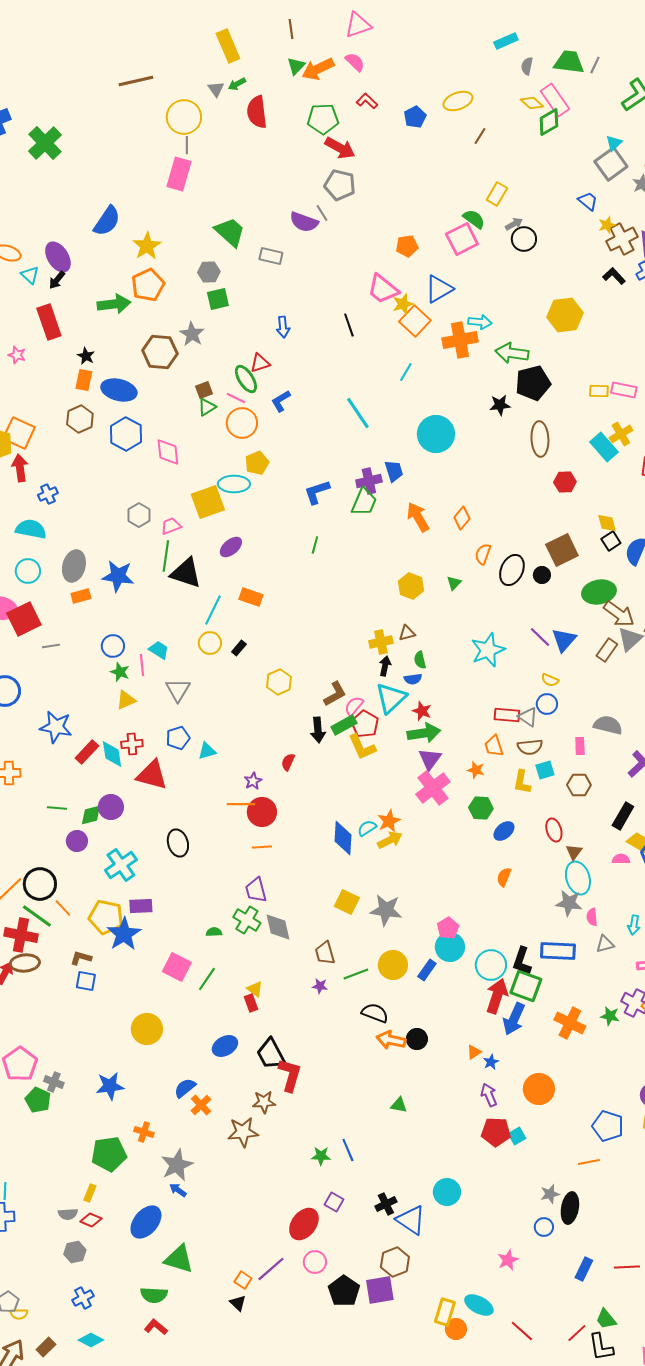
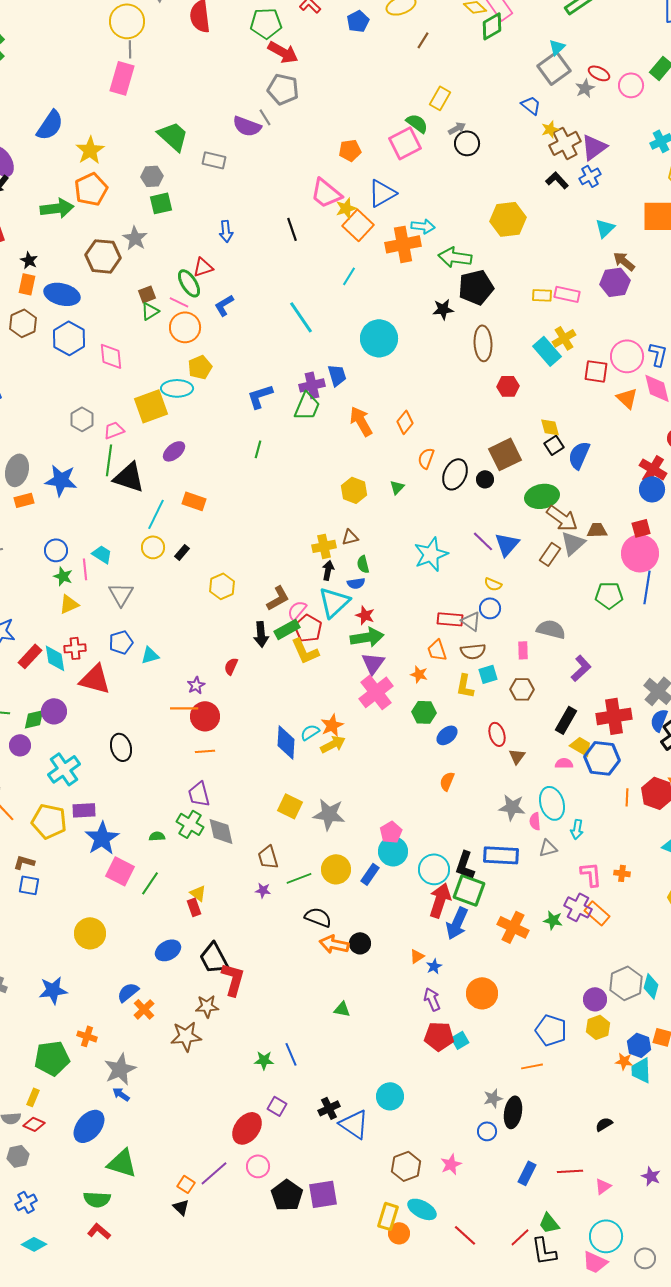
cyan ellipse: (578, 878) -> (552, 803), moved
blue star: (124, 934) -> (102, 838), moved
brown hexagon: (395, 1262) -> (406, 1166), moved

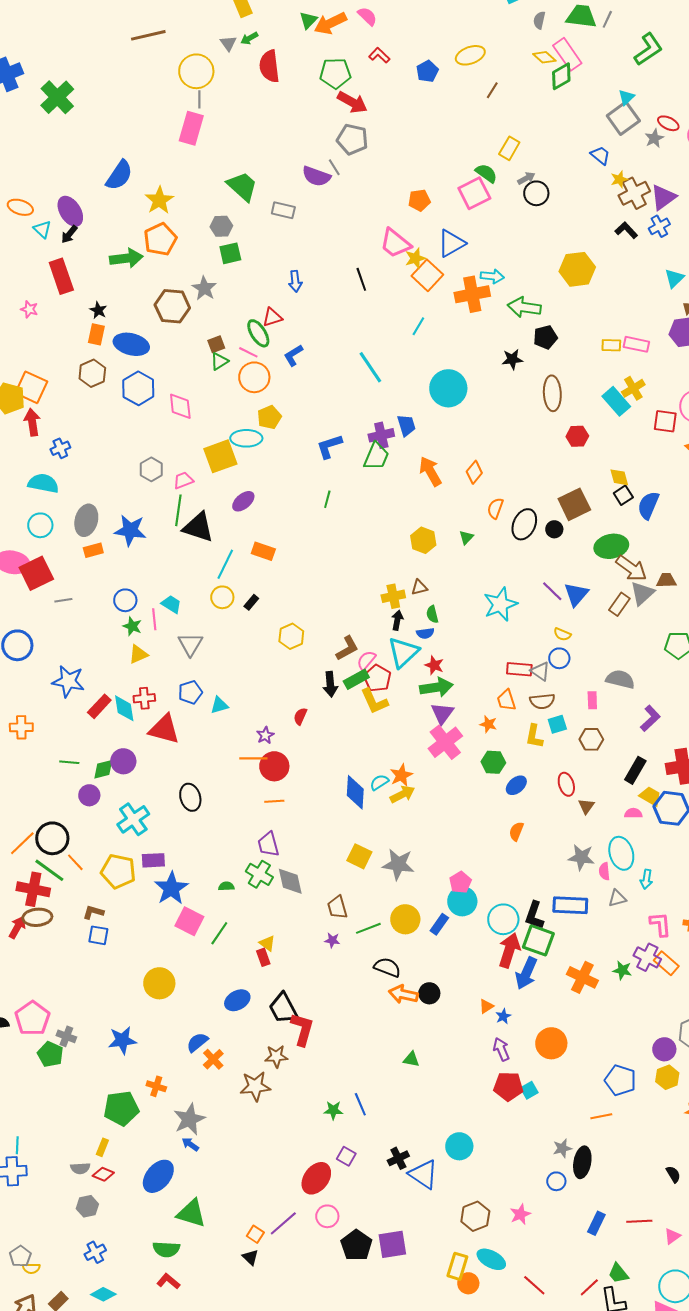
black pentagon: (476, 287) -> (545, 337), size x0.7
black semicircle: (604, 1124) -> (673, 1174), turned 90

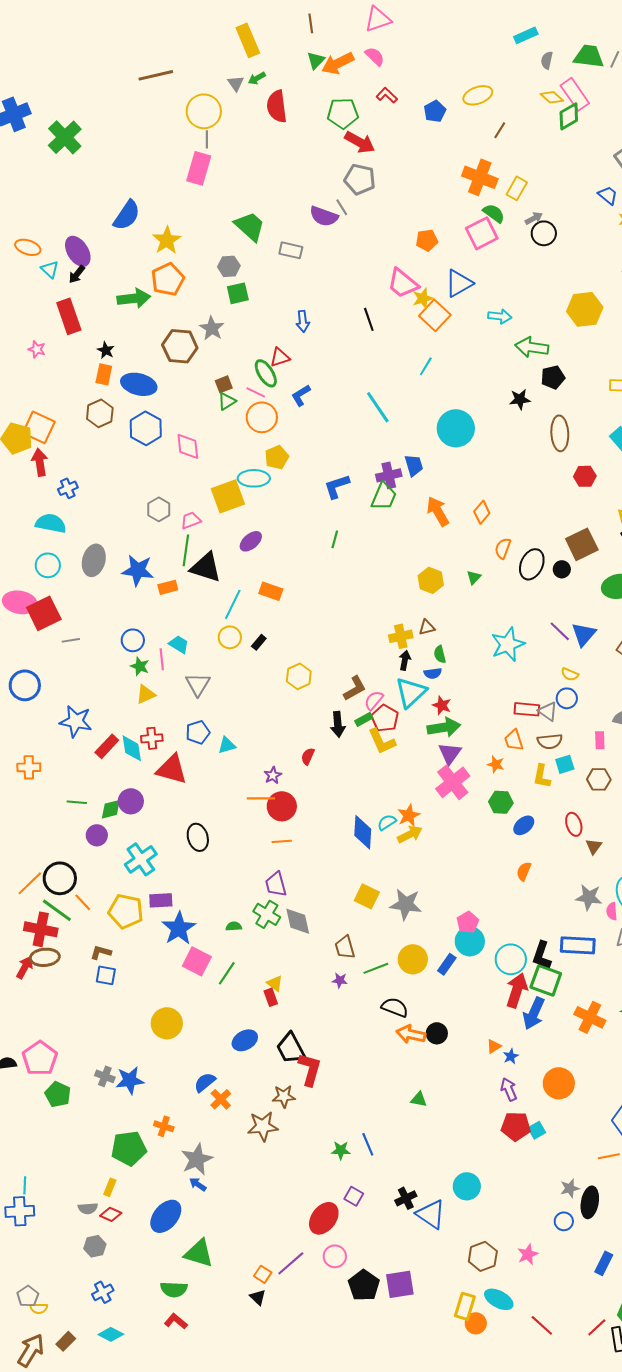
orange cross: (472, 294) -> (480, 177), moved, turned 32
orange rectangle: (93, 550) -> (168, 587), moved
green rectangle: (356, 679) -> (364, 719), size x0.7
gray cross: (66, 1036) -> (105, 1076), moved

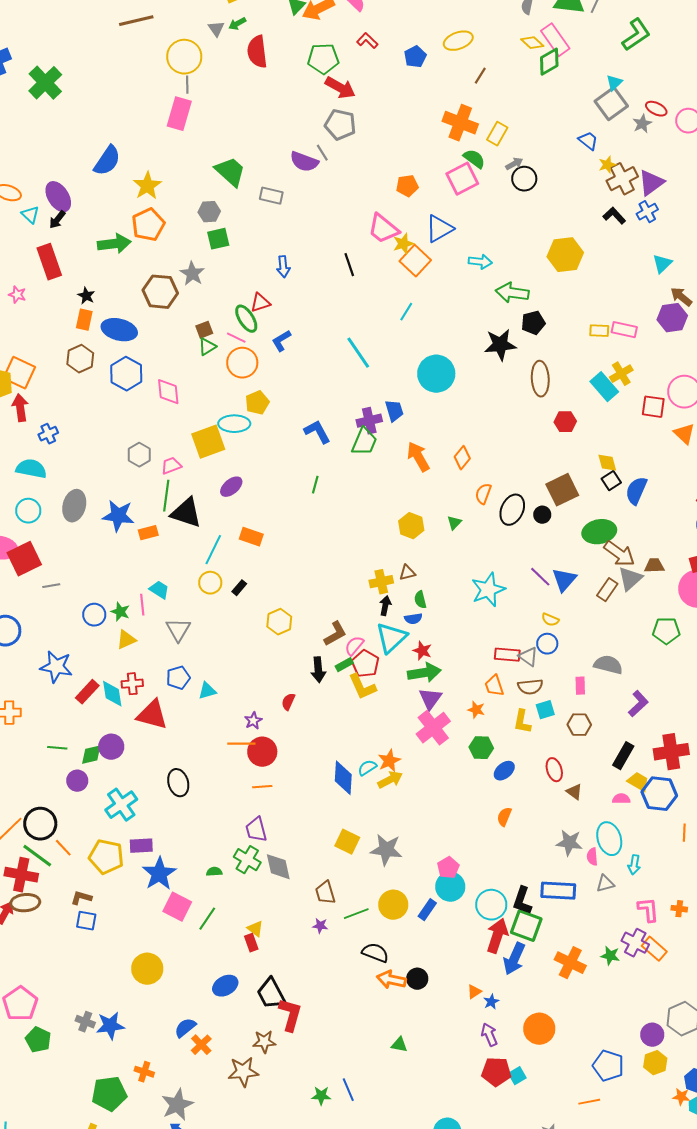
black star: (520, 399) -> (500, 345), size x1.5
blue L-shape: (337, 486) -> (317, 432), turned 80
blue circle: (133, 640) -> (94, 615), moved
brown triangle: (594, 846) -> (574, 792), turned -30

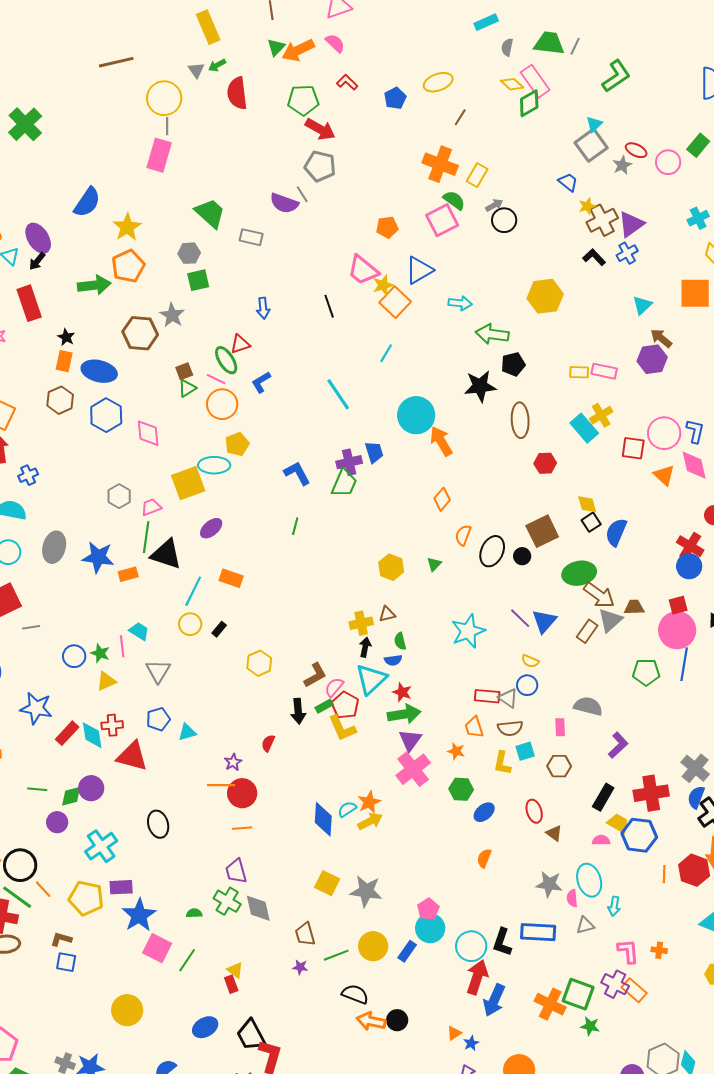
orange arrow: (418, 457) -> (441, 441), moved
green square: (526, 926) -> (578, 994), moved
green star: (610, 956) -> (590, 1026), moved

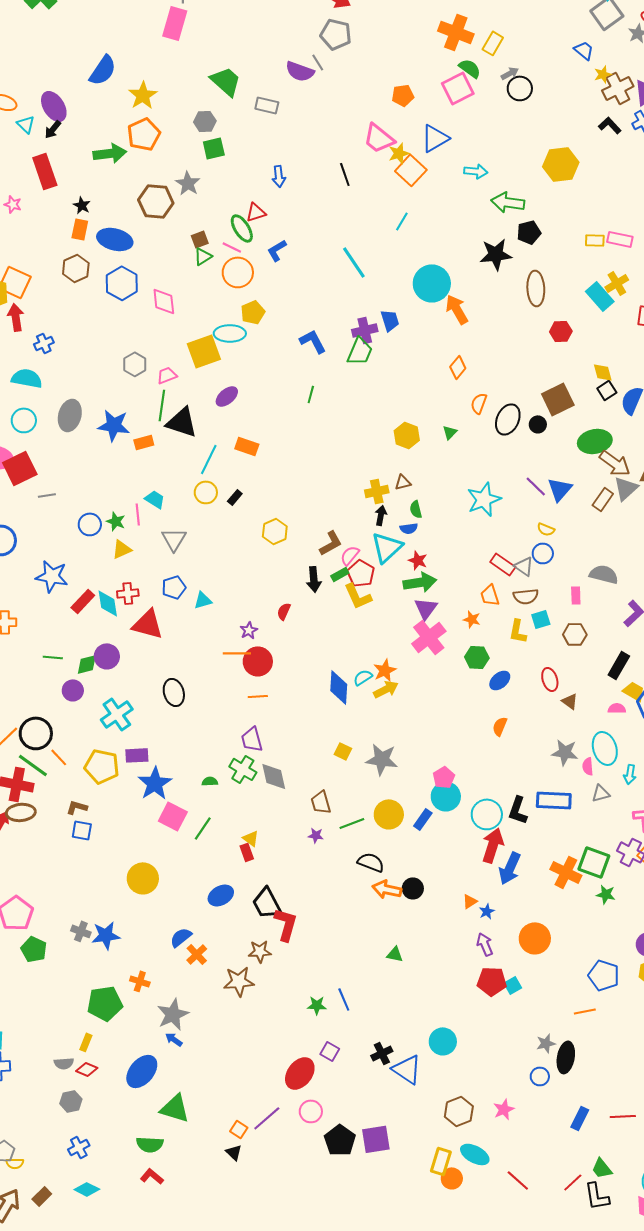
red rectangle: (487, 696) -> (503, 564), turned 30
yellow square: (327, 883) -> (343, 751), size x0.7

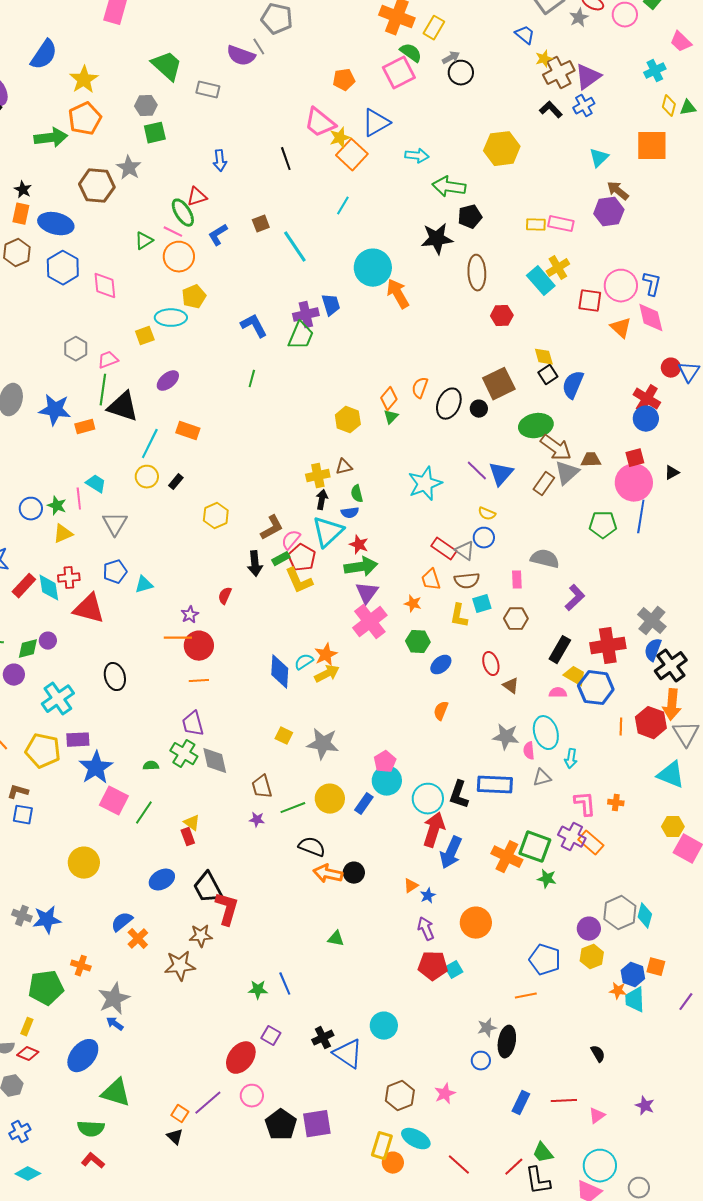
brown square: (200, 239) -> (261, 224), moved
yellow square: (204, 351) -> (145, 336), size x0.6
orange diamond: (458, 367) -> (389, 399), moved
purple circle: (107, 656) -> (48, 641), size x0.7

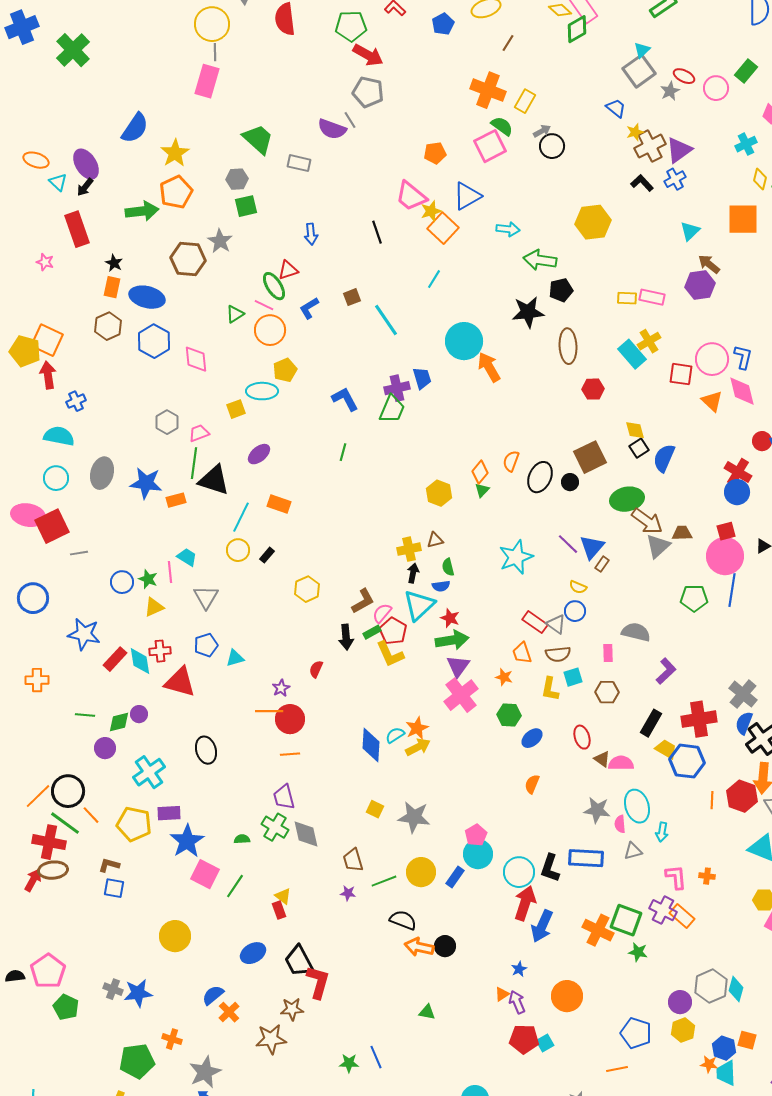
brown rectangle: (544, 484) -> (602, 564), moved, size x0.7
pink semicircle: (558, 693) -> (621, 763), moved, size x1.4
orange triangle: (411, 886) -> (502, 994), moved

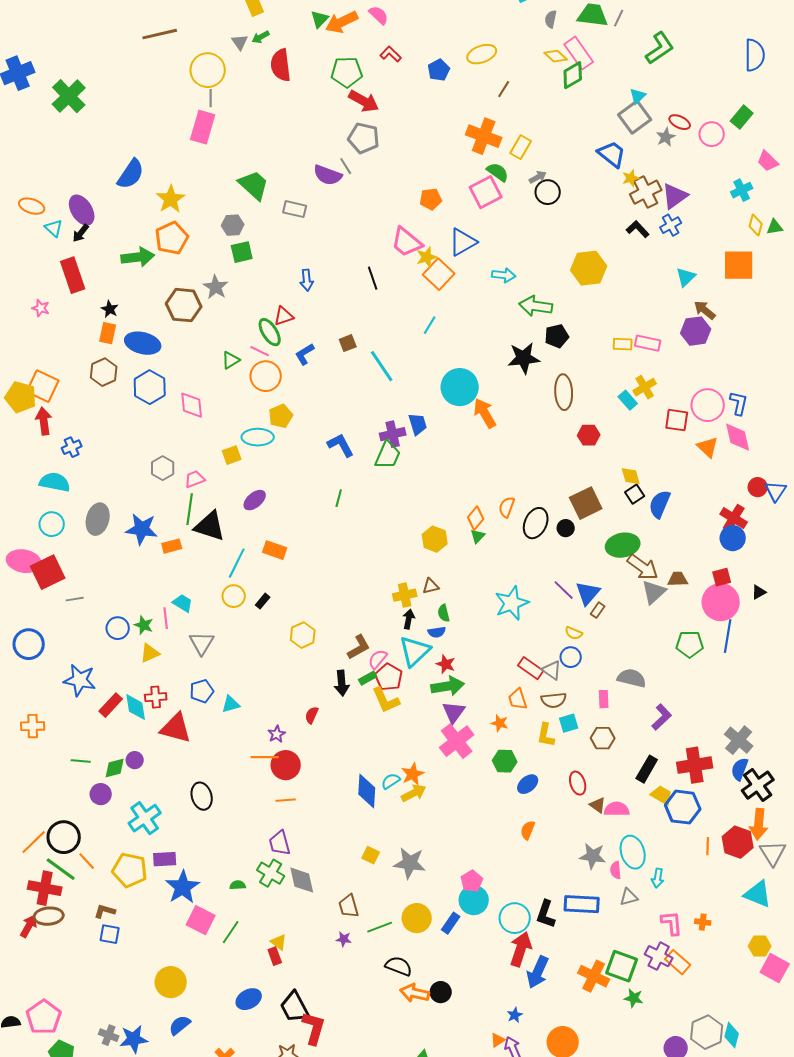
blue trapezoid: (616, 108) -> (612, 154), size x1.4
cyan rectangle: (632, 354) -> (628, 400), size x0.7
blue semicircle: (213, 995) -> (180, 1025), moved

